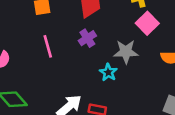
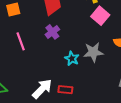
gray star: (126, 52) -> (93, 52), moved

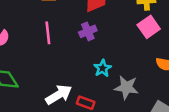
gray star: (93, 52) -> (126, 87), moved

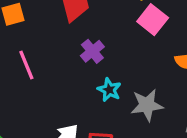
purple cross: (88, 31) -> (92, 51), moved

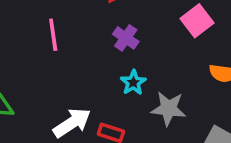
purple cross: (92, 51) -> (126, 38), turned -30

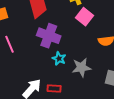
purple cross: (126, 38) -> (49, 36), size x1.6

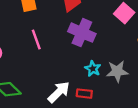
cyan star: (59, 59) -> (93, 69), moved

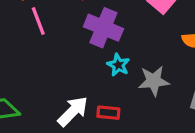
pink line: (36, 40) -> (38, 21), moved
cyan star: (93, 69) -> (118, 65), moved

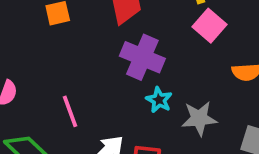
pink line: (38, 21) -> (70, 111), moved

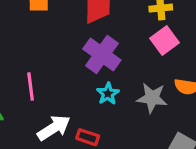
gray star: (199, 118) -> (152, 98), moved

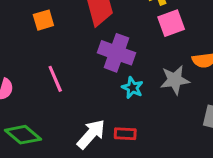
pink square: (164, 40) -> (171, 23), turned 32
pink line: (31, 86) -> (55, 79), moved

